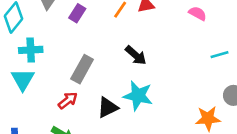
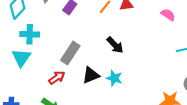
cyan star: (138, 96) -> (114, 78), size x0.7
black triangle: (108, 107) -> (91, 75), moved

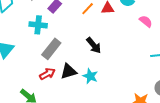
cyan cross: (30, 34) -> (38, 25), moved
red arrow: (57, 78) -> (47, 74), moved

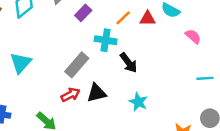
cyan cross: (38, 25) -> (106, 40), moved
cyan star: (90, 76) -> (138, 102), moved

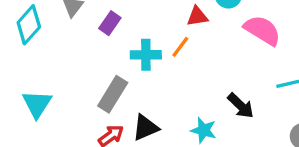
orange line: (123, 18) -> (180, 47), moved
pink semicircle: (193, 36) -> (262, 30), size x1.6
black arrow: (128, 63) -> (241, 106), moved

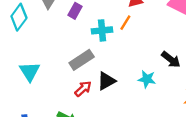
gray rectangle: (113, 94) -> (82, 60), turned 30

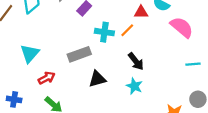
black arrow: (171, 60) -> (136, 61), moved
red arrow: (83, 89) -> (47, 78), moved

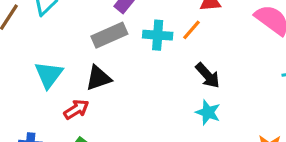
gray rectangle: (79, 54) -> (109, 35), moved
black triangle: (97, 79) -> (98, 78), moved

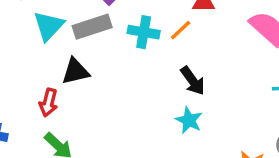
cyan triangle: (49, 75) -> (49, 26), moved
red arrow: (76, 109) -> (48, 103), turned 130

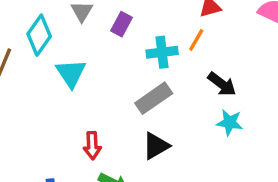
gray rectangle: (92, 27) -> (154, 98), moved
black triangle: (75, 71) -> (156, 146), moved

